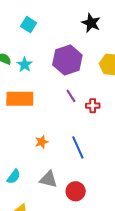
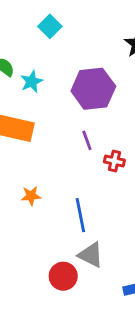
gray triangle: (48, 179) -> (91, 255), moved

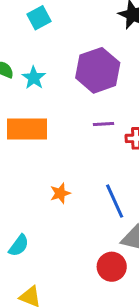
cyan square: (50, 26) -> (39, 18), turned 30
purple line: (87, 140) -> (103, 124), turned -60

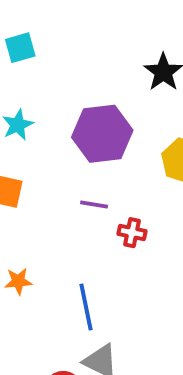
cyan square: (39, 18) -> (20, 48), moved

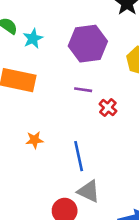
red cross: (132, 233) -> (108, 107), turned 30

